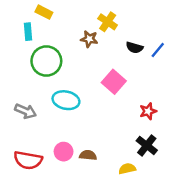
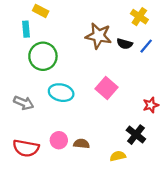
yellow cross: (108, 22) -> (139, 17), moved
brown star: (89, 39) -> (99, 36), moved, size x1.6
pink square: (114, 82) -> (106, 88), moved
red star: (148, 111) -> (151, 105), moved

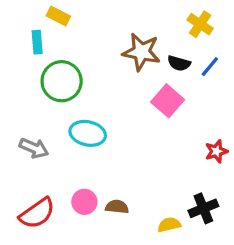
pink square: (106, 88) -> (168, 101), moved
black cross: (136, 135) -> (203, 208), moved, turned 30
red semicircle: (26, 148) -> (37, 213), turned -45

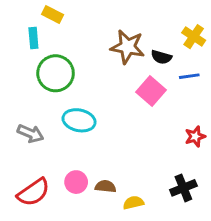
yellow cross: (200, 24) -> (194, 37), moved
blue line: (210, 67) -> (189, 76), moved, turned 42
yellow semicircle: (169, 225) -> (133, 203), moved

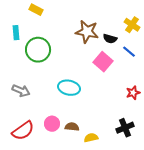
cyan rectangle: (33, 38) -> (16, 33), moved
blue line: (189, 76) -> (129, 52), turned 48
cyan ellipse: (79, 120) -> (69, 88), moved

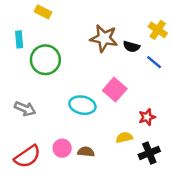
pink square: (103, 62) -> (115, 90), moved
red star: (133, 93) -> (147, 117), moved
yellow semicircle: (91, 138) -> (124, 137), moved

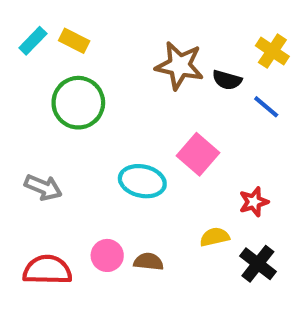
yellow rectangle: (43, 12) -> (74, 41), moved
cyan rectangle: (19, 39) -> (33, 41), moved, turned 49
black cross: (149, 153) -> (258, 264), turned -30
red semicircle: (27, 157) -> (47, 270), turned -144

